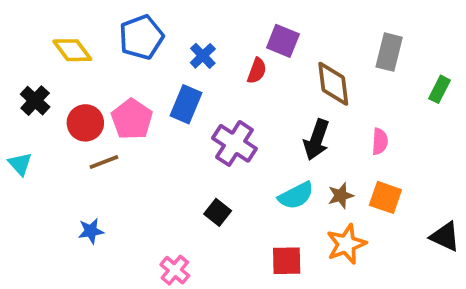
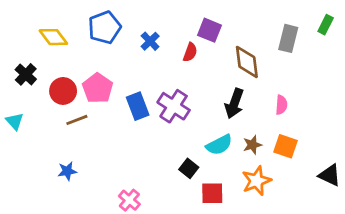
green rectangle: (439, 89) -> (326, 25), moved
blue rectangle: (186, 104) -> (138, 106), moved, turned -44
black square: (218, 212) -> (189, 168), moved

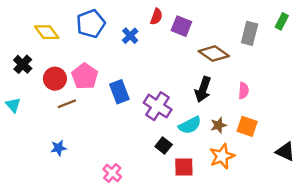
red semicircle: (190, 52) -> (156, 17), moved
brown diamond: (247, 62) -> (214, 54), turned -48
purple cross: (174, 106) -> (158, 106), moved

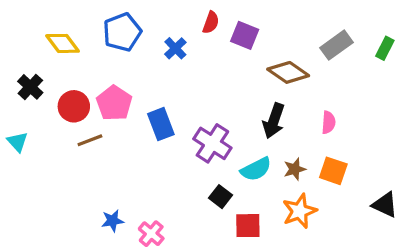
green rectangle: (282, 21) -> (385, 48), moved
gray rectangle: (250, 33) -> (337, 45), turned 40
blue star: (59, 148) -> (113, 221), moved

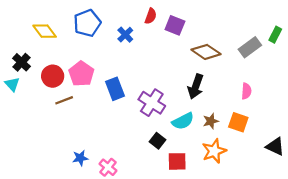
gray rectangle: (337, 45) -> (250, 47), moved
pink semicircle: (328, 122) -> (246, 91), moved
cyan triangle: (17, 142) -> (12, 84), moved

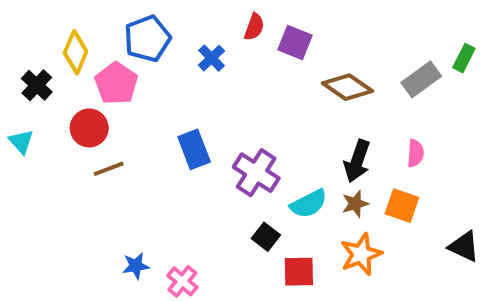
yellow diamond: (45, 31) -> (76, 52), turned 60
black cross: (21, 62) -> (37, 85), moved
pink pentagon: (81, 74) -> (116, 83), moved
black arrow: (196, 87) -> (357, 161), moved

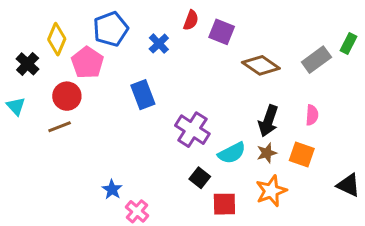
blue rectangle: (194, 149) -> (143, 95), moved
brown line: (109, 169) -> (60, 127), moved
blue star: (136, 266) -> (112, 189), moved, turned -30

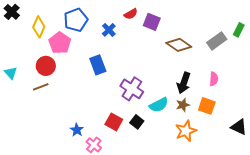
red semicircle: (191, 20) -> (131, 14), turned 40
black cross: (28, 64) -> (12, 12), moved
red square: (224, 204) -> (114, 122), moved, turned 30

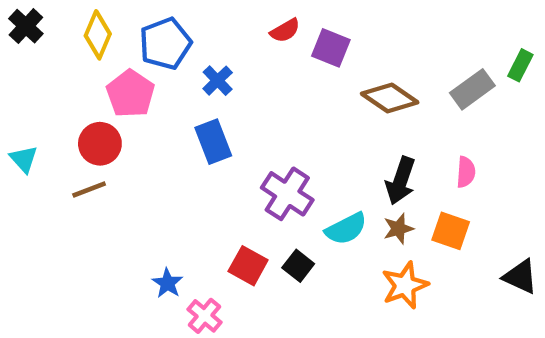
yellow diamond: (39, 27) -> (98, 35), moved
blue cross: (109, 30) -> (218, 81), moved

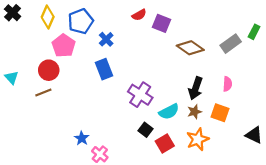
red square: (248, 266) -> (165, 144), moved, turned 30

